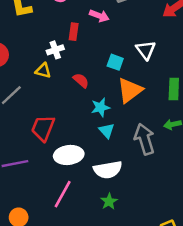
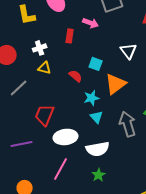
white cross: (55, 50) -> (40, 48), moved
cyan square: (115, 62) -> (96, 64), moved

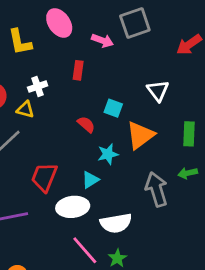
pink arrow: (91, 23) -> (102, 41), moved
yellow triangle: (45, 68) -> (25, 110), moved
cyan triangle: (97, 117) -> (90, 180), moved, turned 40
pink line: (61, 169) -> (85, 250), moved, turned -70

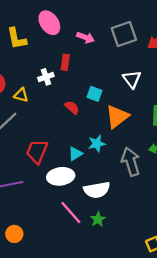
gray square: (135, 23) -> (124, 34), moved
white cross: (38, 87) -> (46, 77), moved
cyan star: (108, 154) -> (97, 144), moved

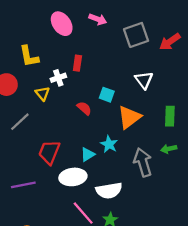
pink arrow: (85, 37) -> (98, 19), moved
yellow L-shape: (17, 39) -> (29, 56), moved
yellow triangle: (21, 95) -> (42, 94), moved, turned 35
cyan star: (97, 144) -> (109, 144), turned -30

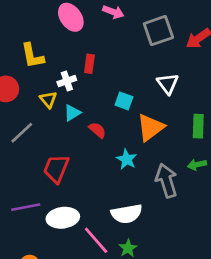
red semicircle: (84, 108) -> (97, 130), moved
cyan triangle: (88, 154) -> (72, 113), moved
white ellipse: (73, 177) -> (63, 218), moved

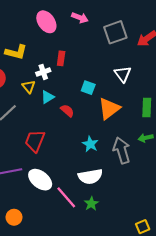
yellow L-shape: (32, 56) -> (16, 52), turned -65
cyan star: (127, 159) -> (90, 144), moved
white ellipse: (63, 218) -> (40, 180), turned 45

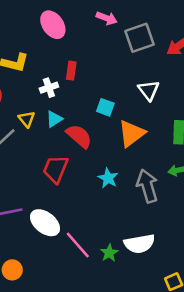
pink arrow: (80, 18) -> (107, 18), moved
yellow triangle: (29, 87) -> (27, 119), moved
red semicircle: (67, 111) -> (79, 136), size x1.5
red trapezoid: (35, 141) -> (56, 169), moved
white semicircle: (90, 176) -> (139, 244), moved

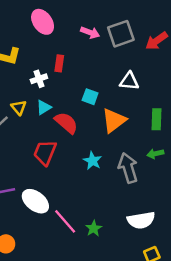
pink arrow: (107, 18) -> (90, 33), moved
white triangle: (149, 90) -> (129, 81), turned -48
white semicircle: (139, 244) -> (141, 220), moved

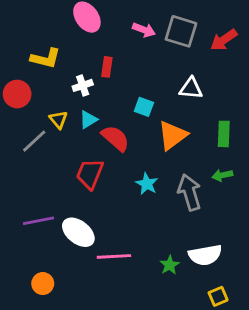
gray square: (121, 34) -> (181, 31), turned 36
pink line: (65, 221) -> (114, 256), turned -52
green star: (94, 228) -> (170, 265), moved

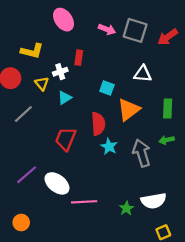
yellow triangle: (58, 120) -> (42, 84), moved
red semicircle: (115, 138) -> (98, 124), moved, turned 45
purple line: (38, 221) -> (27, 175), turned -30
orange circle: (43, 284) -> (21, 222), moved

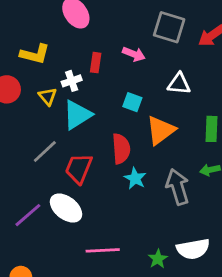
pink arrow: (107, 29) -> (134, 54), moved
cyan triangle: (65, 98) -> (77, 115), size x1.6
gray line: (23, 114) -> (45, 152), moved
white ellipse: (57, 183) -> (66, 208), moved

